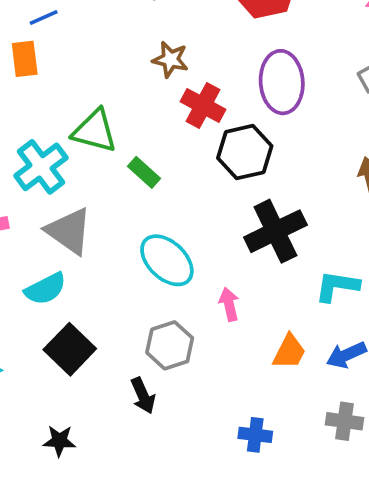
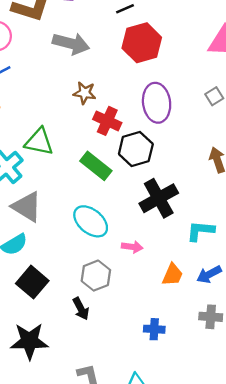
green rectangle: (144, 172) -> (96, 166), moved, size x1.5
pink arrow: (229, 304) -> (132, 247), turned 114
black star: (59, 441) -> (29, 341), size x1.8

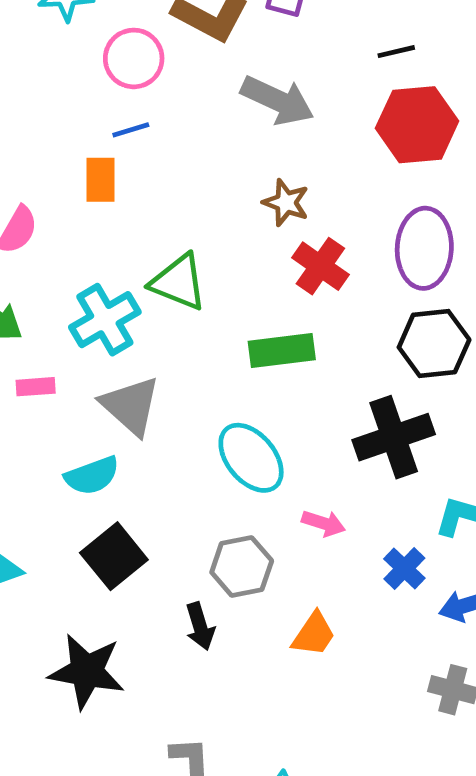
black hexagon: (136, 149) -> (434, 343), moved
green rectangle: (96, 166) -> (282, 350), turned -56
orange trapezoid: (173, 275) -> (314, 634), moved
blue cross: (154, 329) -> (404, 569), moved, turned 30

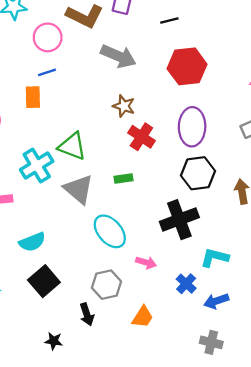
black line: (396, 52) -> (169, 21), moved
green rectangle: (282, 350) -> (124, 178), size x0.6
gray triangle: (131, 406) -> (79, 189), moved
black star: (87, 671) -> (54, 341), moved, size x0.5

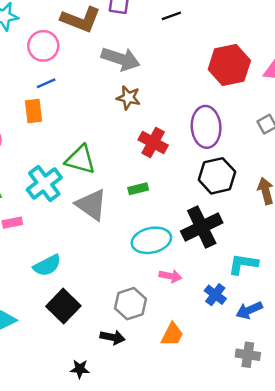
red hexagon: (187, 66) -> (229, 65), moved
brown star: (124, 106) -> (128, 98), moved
cyan ellipse: (110, 231) -> (151, 240), moved, turned -56
black arrow: (87, 314) -> (112, 337), turned -55

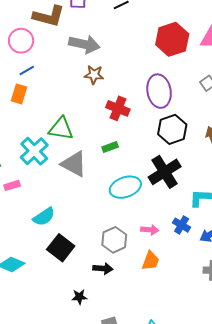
orange rectangle: (33, 111) -> (19, 94), turned 30
pink arrow: (170, 276) -> (150, 230), moved

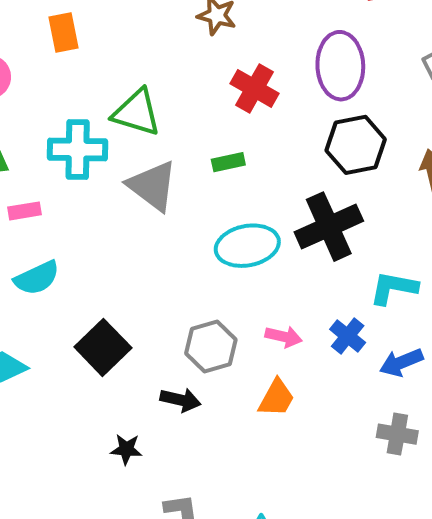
orange rectangle: (19, 94) -> (63, 32), turned -36
cyan cross: (34, 151) -> (78, 150), turned 36
cyan semicircle: (44, 217) -> (37, 278), moved

